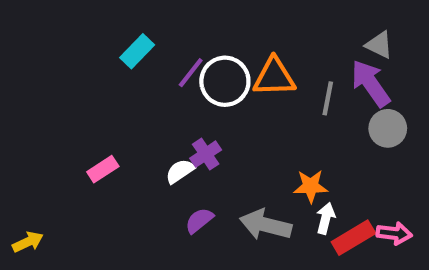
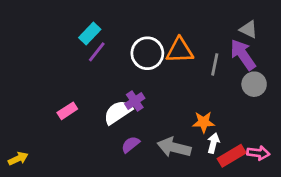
purple line: (191, 73) -> (97, 52), moved
white semicircle: (180, 171) -> (118, 112), size x1.5

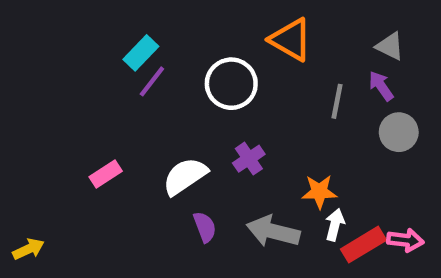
orange triangle: (180, 50) -> (291, 40), moved, turned 32
purple arrow: (243, 55) -> (381, 86), size x0.6
purple cross: (135, 101) -> (249, 159), moved
purple semicircle: (130, 145) -> (205, 227), turned 108

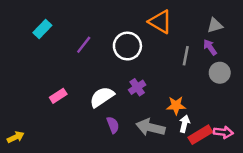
gray triangle: (390, 46) -> (215, 25), turned -42
cyan rectangle: (141, 53) -> (42, 29), moved

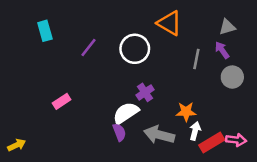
cyan rectangle: (42, 29) -> (45, 31), turned -60
white semicircle: (102, 97) -> (126, 113), moved

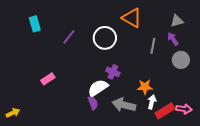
purple cross: (145, 92) -> (113, 72), turned -32

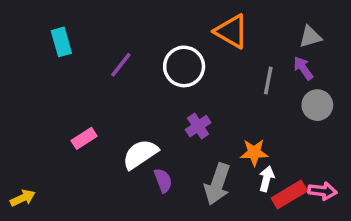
purple cross: (113, 72) -> (198, 126), turned 32
white semicircle: (98, 88) -> (140, 154), moved
gray arrow: (124, 105) -> (217, 184), turned -85

